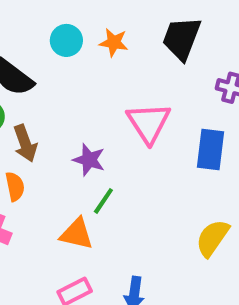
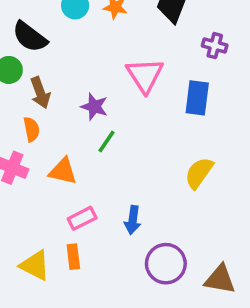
orange triangle: (77, 234) -> (63, 171), moved

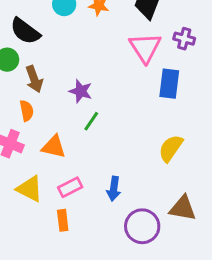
pink triangle: (145, 75) -> (145, 48), moved
yellow triangle: (35, 265) -> (30, 189), moved
brown triangle: (220, 279) -> (183, 208), moved

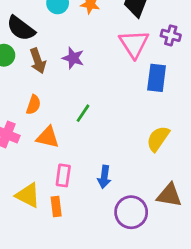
brown arrow: (34, 79) -> (38, 61), moved
purple star: (81, 91) -> (73, 58), moved
orange semicircle: (27, 111) -> (34, 105), moved, turned 30
pink rectangle: (70, 187) -> (63, 175), turned -55
yellow triangle: (30, 189) -> (28, 195), moved

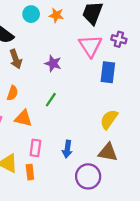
purple star: (73, 58) -> (53, 63), moved
brown triangle: (169, 195) -> (108, 152), moved

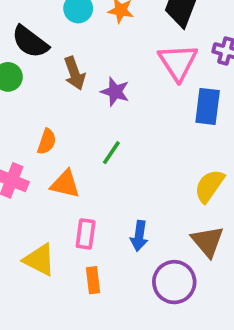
brown arrow: (16, 59) -> (74, 73), moved
brown triangle: (108, 152) -> (208, 241), turned 40
orange rectangle: (30, 172) -> (93, 280), moved

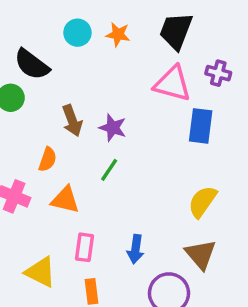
pink triangle: (178, 62) -> (172, 84), turned -42
brown arrow: (74, 73) -> (72, 121), moved
purple star: (115, 92) -> (113, 128), moved

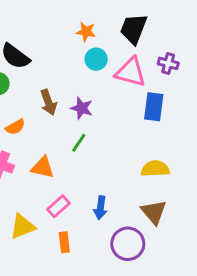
cyan circle: (77, 33) -> (96, 59), moved
orange semicircle: (48, 159) -> (15, 127), moved, turned 42
yellow semicircle: (202, 202) -> (155, 169), turned 52
pink rectangle: (85, 247) -> (59, 206), turned 40
yellow triangle: (41, 272) -> (22, 226), turned -48

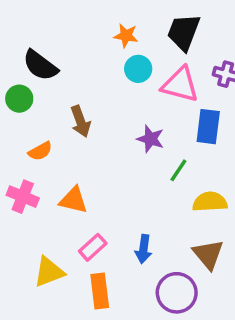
purple star: (82, 108) -> (150, 139), moved
green line: (79, 143) -> (178, 170), moved
orange rectangle: (64, 242) -> (100, 291), size x1.4

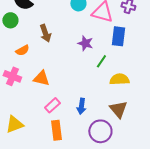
yellow triangle: (49, 272) -> (14, 124), moved

